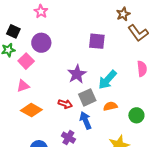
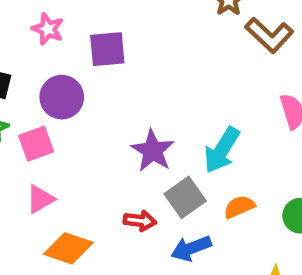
purple square: (97, 41) -> (107, 49), moved
pink square: (26, 61) -> (36, 144), turned 35
blue arrow: (86, 120) -> (191, 248), turned -78

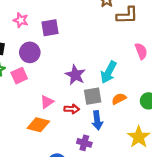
brown L-shape: (269, 35) -> (127, 15), turned -40
gray square: (185, 197) -> (93, 96), turned 30
pink triangle: (40, 199) -> (47, 102), moved
blue arrow: (191, 248) -> (97, 120), turned -72

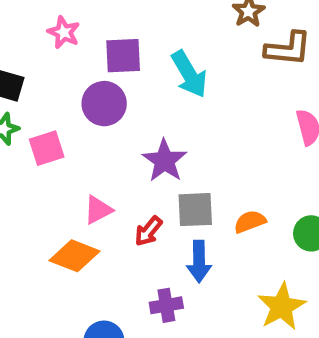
purple circle: (30, 52) -> (104, 104), moved
cyan arrow: (108, 72) -> (189, 74), moved, turned -65
red arrow: (72, 109) -> (148, 231), turned 120
purple cross: (84, 143) -> (166, 305), turned -32

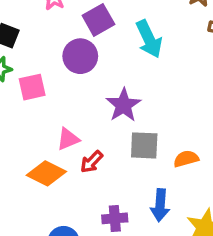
purple square: (123, 56) -> (98, 20), turned -32
red arrow: (148, 231) -> (92, 162), moved
blue arrow: (199, 261) -> (160, 205), moved

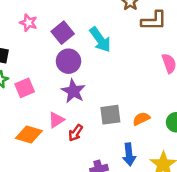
purple circle: (80, 56) -> (68, 61), moved
purple star: (124, 105) -> (73, 91), moved
orange diamond: (46, 173) -> (29, 134), moved

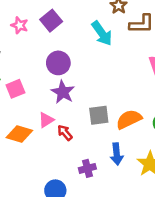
purple square: (63, 33) -> (51, 21), moved
cyan arrow: (100, 40) -> (102, 33), moved
orange semicircle: (141, 119) -> (129, 119), size x1.5
red arrow: (76, 133) -> (65, 133), turned 105

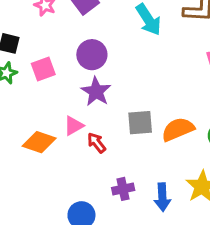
pink square: (15, 89) -> (43, 69), moved
blue arrow: (117, 154) -> (162, 197), moved

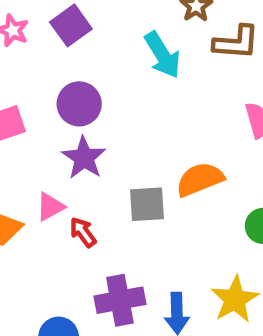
orange semicircle: (178, 129) -> (200, 179), moved
purple cross: (123, 189) -> (120, 300), size x1.5

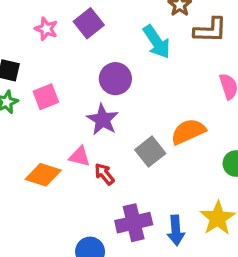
purple circle: (79, 104) -> (115, 79), moved
gray square: (147, 204) -> (150, 152), turned -32
pink triangle: (50, 207) -> (80, 156), turned 45

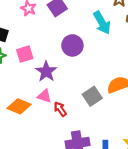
purple star: (103, 120) -> (46, 71), moved

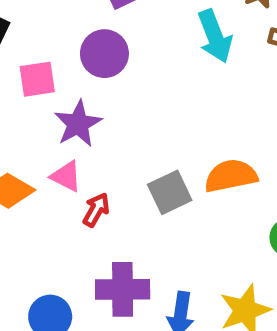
purple circle: (72, 45) -> (104, 54), moved
red arrow: (60, 109) -> (96, 210), turned 56

